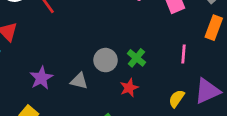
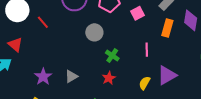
gray circle: (106, 60) -> (94, 32), moved
gray triangle: (79, 81) -> (71, 76), turned -40

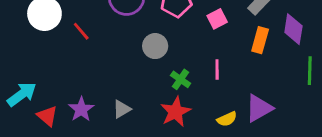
red triangle: (15, 45) -> (47, 116), moved
pink line: (147, 50) -> (217, 69), moved
red star: (109, 78) -> (176, 112), size x1.5
yellow semicircle: (145, 83) -> (227, 119), turned -144

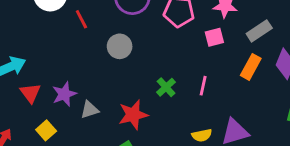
gray circle: (155, 46) -> (120, 46), moved
gray triangle: (122, 109) -> (90, 110), moved
red star: (176, 112) -> (133, 115), moved

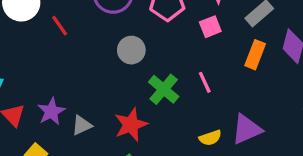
gray circle: (120, 46) -> (131, 50), moved
pink line: (203, 86) -> (205, 82), turned -30
green cross: (166, 87) -> (164, 89), size x1.4

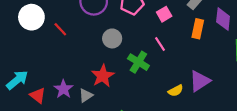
pink line: (205, 82) -> (160, 44), moved
red star: (131, 125) -> (103, 76), moved

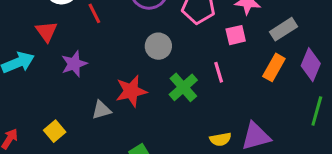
purple star: (63, 89) -> (74, 64), moved
red triangle: (38, 96) -> (46, 31), moved

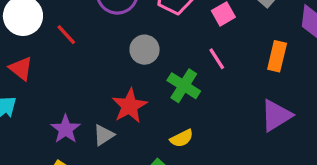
purple star: (74, 64) -> (66, 129), moved
orange rectangle: (274, 67) -> (277, 56), moved
yellow semicircle: (220, 139) -> (182, 138), moved

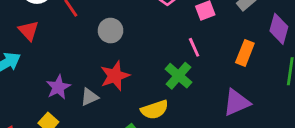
gray circle: (145, 50) -> (111, 31), moved
green cross: (184, 86) -> (179, 76), moved
yellow semicircle: (182, 138) -> (155, 110), size x1.4

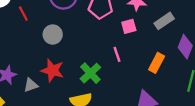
red star: (115, 76) -> (52, 70), turned 30
green cross: (179, 76) -> (90, 73), moved

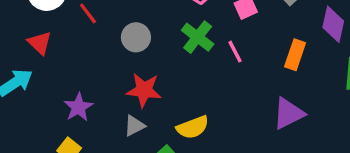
green cross: (90, 73) -> (198, 37), moved
gray triangle: (31, 85) -> (134, 126), moved

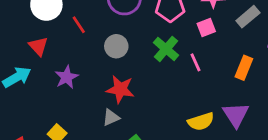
purple star: (78, 107) -> (67, 77), moved
purple triangle: (288, 113) -> (236, 115), turned -40
yellow semicircle: (193, 127) -> (201, 121), moved

